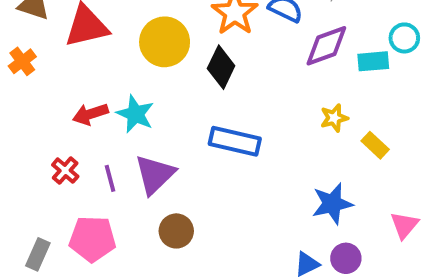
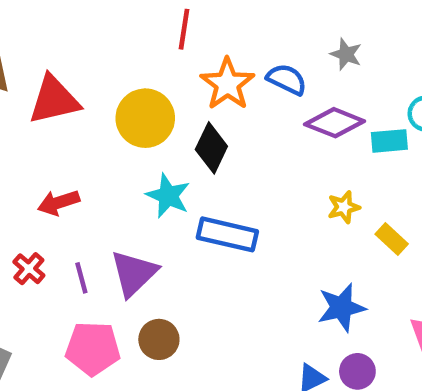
purple diamond: (326, 46) -> (335, 123), turned 42
cyan star: (135, 114) -> (168, 196), moved
pink pentagon: (92, 239) -> (93, 349), moved

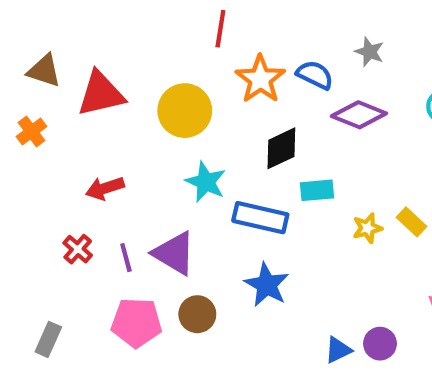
cyan rectangle: (389, 141) -> (317, 190), moved
black diamond: (211, 148) -> (281, 148), moved, turned 39
yellow star: (344, 207) -> (367, 228), moved
purple triangle: (134, 273) -> (174, 253), turned -45
blue star: (341, 307) -> (267, 285), moved, turned -30

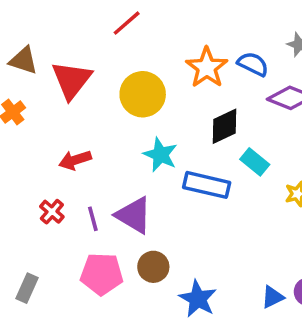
red line: (220, 29) -> (127, 23), moved, turned 40
red triangle: (101, 94) -> (71, 80), turned -39
cyan rectangle: (317, 190) -> (255, 162), turned 44
blue star: (267, 285) -> (198, 299), moved

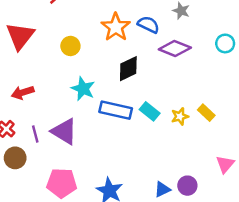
yellow circle: (143, 94) -> (70, 46), size x0.6
cyan rectangle: (255, 162) -> (150, 111), moved
brown circle: (153, 267) -> (15, 158), moved
pink pentagon: (102, 274) -> (62, 183), moved

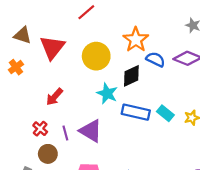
blue semicircle: (148, 25) -> (156, 59), moved
yellow circle: (70, 46) -> (96, 56), size x1.6
black diamond: (128, 69) -> (131, 76), moved
red arrow: (23, 93) -> (54, 97), turned -30

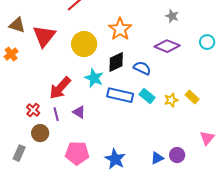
blue semicircle: (156, 59) -> (142, 68), moved
red arrow: (54, 97) -> (60, 88), moved, size x1.4
purple triangle: (91, 131) -> (79, 112), size x0.6

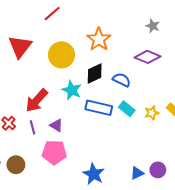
brown circle: (40, 133) -> (16, 165), moved
pink pentagon: (77, 153) -> (54, 152), moved

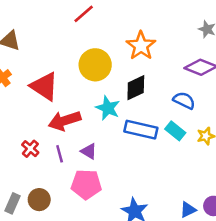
red triangle: (20, 47) -> (44, 86), moved, turned -35
blue semicircle: (122, 80) -> (184, 100), moved
red arrow: (37, 100) -> (65, 121), turned 30

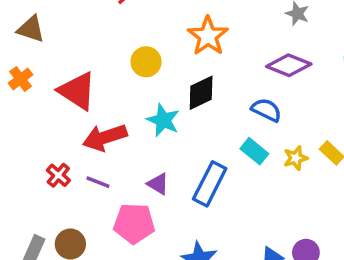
yellow circle: (95, 65) -> (146, 62), size x0.7
blue rectangle: (141, 130) -> (210, 184), moved, turned -76
purple triangle: (89, 151) -> (158, 184), moved
purple line: (60, 154) -> (98, 182), turned -54

